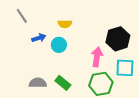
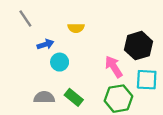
cyan circle: (59, 45) -> (60, 62), moved
pink arrow: (97, 57) -> (114, 67), turned -42

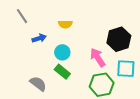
cyan circle: (60, 62) -> (62, 52), moved
gray semicircle: (44, 97) -> (38, 84), turned 36
green rectangle: (74, 97) -> (62, 72), moved

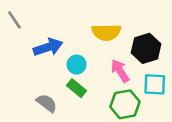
gray line: (22, 16) -> (14, 20), moved
yellow semicircle: (65, 24) -> (106, 32), moved, size x1.6
blue arrow: (39, 38) -> (48, 47), size x1.6

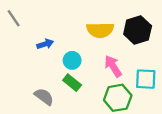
blue arrow: (48, 47) -> (45, 44), size x0.6
black hexagon: (146, 48) -> (138, 30), moved

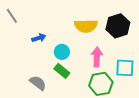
pink arrow: (113, 66) -> (97, 57), turned 36

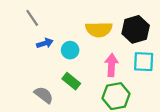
gray line: (12, 16) -> (32, 18), moved
cyan circle: (62, 52) -> (70, 50), moved
cyan square: (125, 68) -> (144, 62), moved

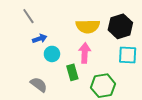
cyan circle: (70, 50) -> (52, 54), moved
pink arrow: (111, 65) -> (85, 53), moved
green rectangle: (71, 81) -> (72, 72), moved, turned 35

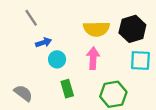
green rectangle: (72, 72) -> (67, 89), moved
gray semicircle: (39, 85) -> (23, 93), moved

